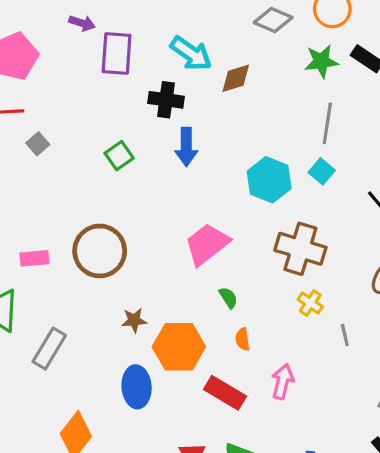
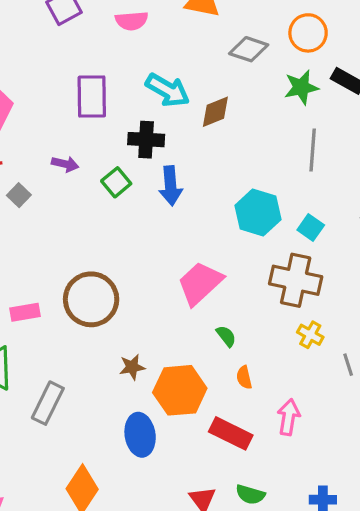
purple arrow: (82, 23) -> (65, 164), moved
green square: (119, 156) -> (116, 182), moved
cyan square: (322, 171) -> (311, 228), moved

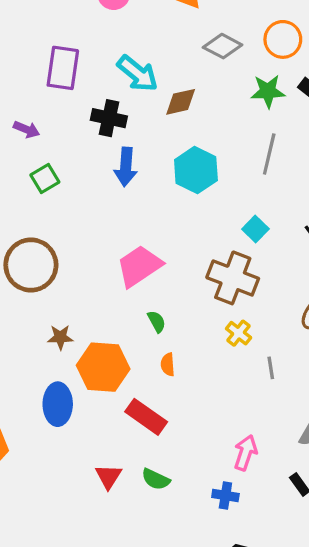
green square: (116, 182) -> (45, 178), moved
cyan hexagon: (258, 212) -> (196, 170), moved
pink arrow: (289, 417) -> (246, 453), moved

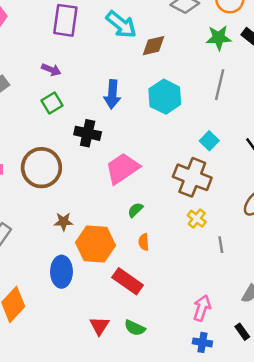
black cross: (109, 118) -> (88, 133), moved
purple arrow: (27, 129) -> (51, 70), moved
green semicircle: (157, 322) -> (135, 210), turned -105
blue cross: (225, 495) -> (202, 342), moved

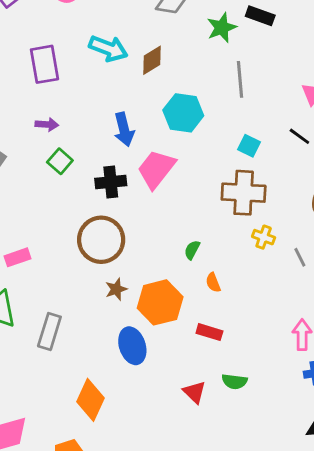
brown circle: (41, 168) -> (101, 240), moved
pink trapezoid: (122, 168) -> (156, 169), moved
red rectangle: (128, 281) -> (209, 332), size x0.7

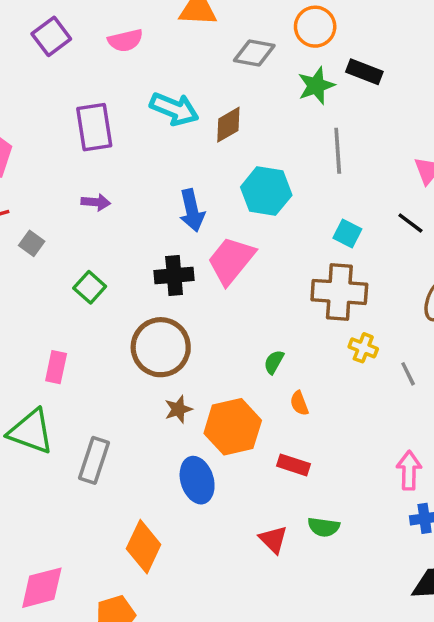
green square: (60, 161) -> (90, 287), moved
pink rectangle: (17, 257) -> (56, 367), turned -60

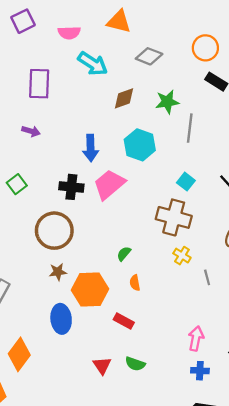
orange circle: (315, 27) -> (205, 48), moved
green star: (316, 86) -> (167, 102), moved
cyan arrow: (174, 109) -> (93, 64), moved

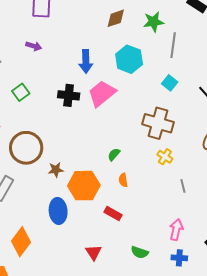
cyan square: (186, 182) -> (170, 83), moved
brown circle: (54, 231) -> (26, 148), moved
gray line: (207, 277) -> (183, 186), moved
green semicircle: (135, 364) -> (140, 252), moved

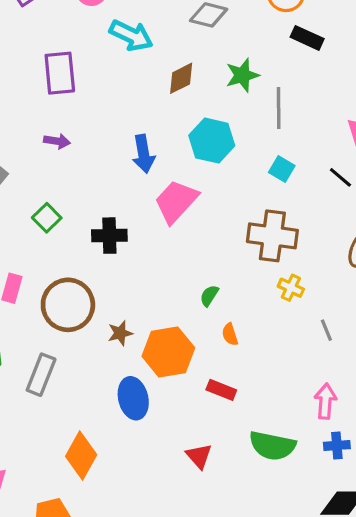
black cross: (69, 95) -> (109, 236), moved
green semicircle: (140, 252) -> (272, 446), size x1.6

